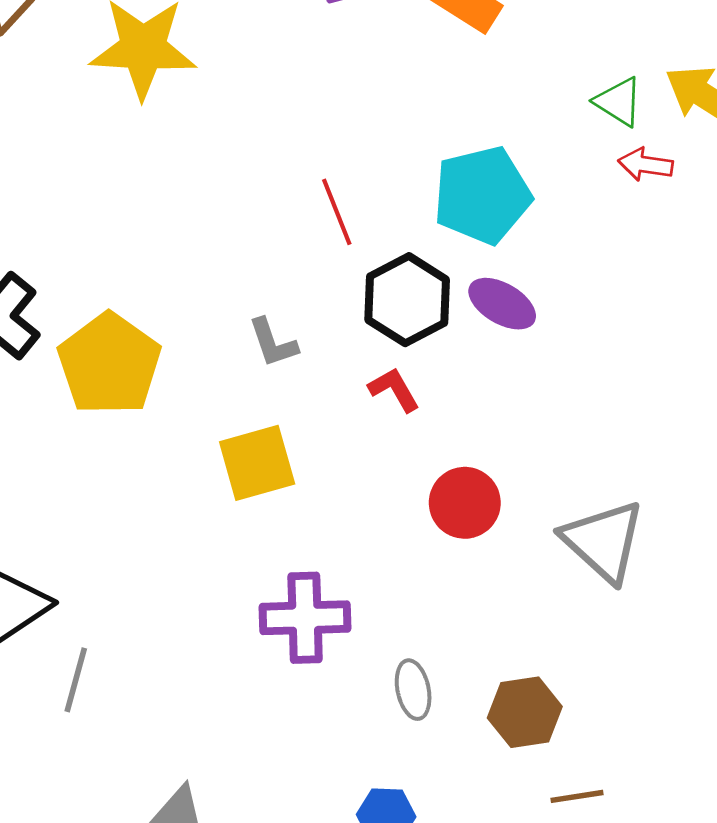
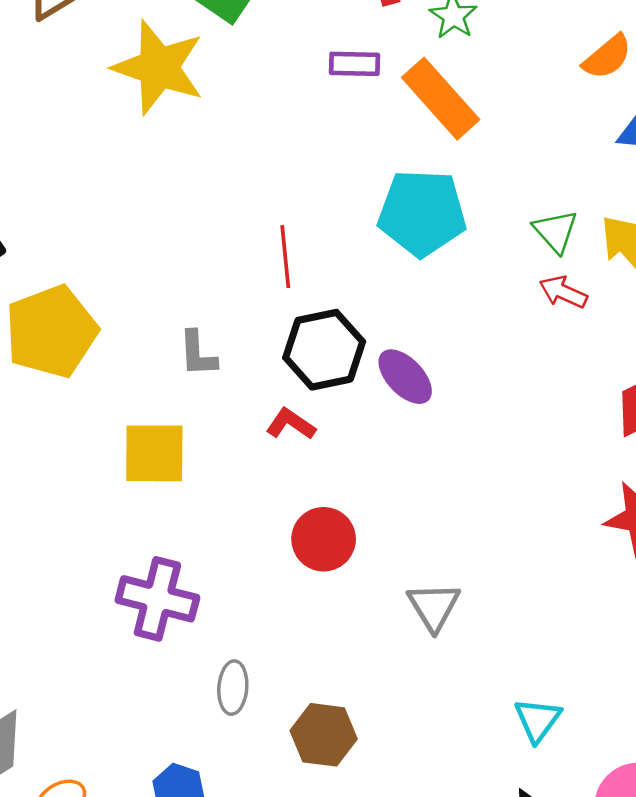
cyan pentagon: (482, 195) -> (422, 213), moved
red L-shape: (394, 389) -> (291, 424), turned -42
gray triangle: (603, 541) -> (434, 607), size x0.7

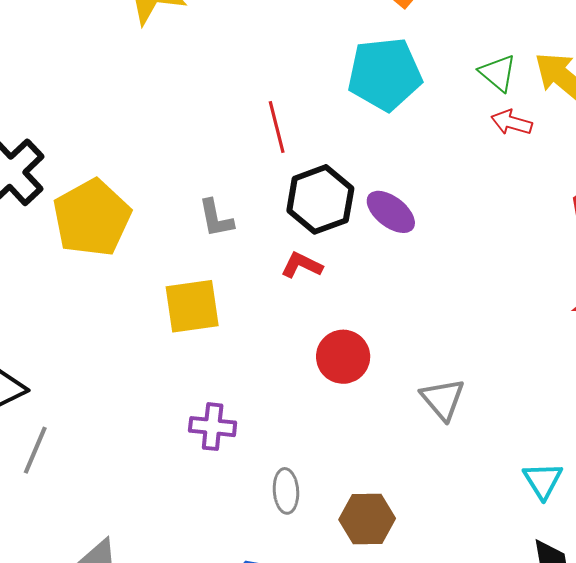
purple cross: (157, 599) -> (213, 427), size x0.7

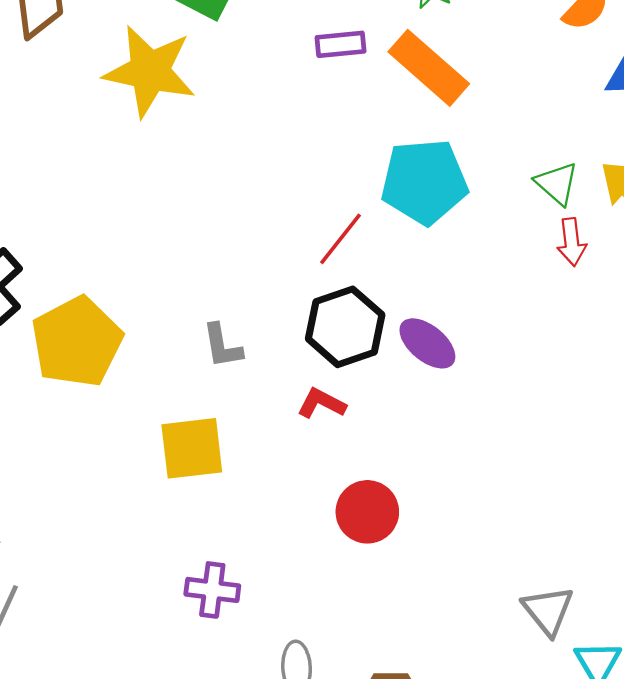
red arrow: (512, 122) -> (572, 242), turned -114
red line: (277, 127) -> (341, 239), moved, turned 51
gray triangle: (443, 399) -> (548, 610), moved

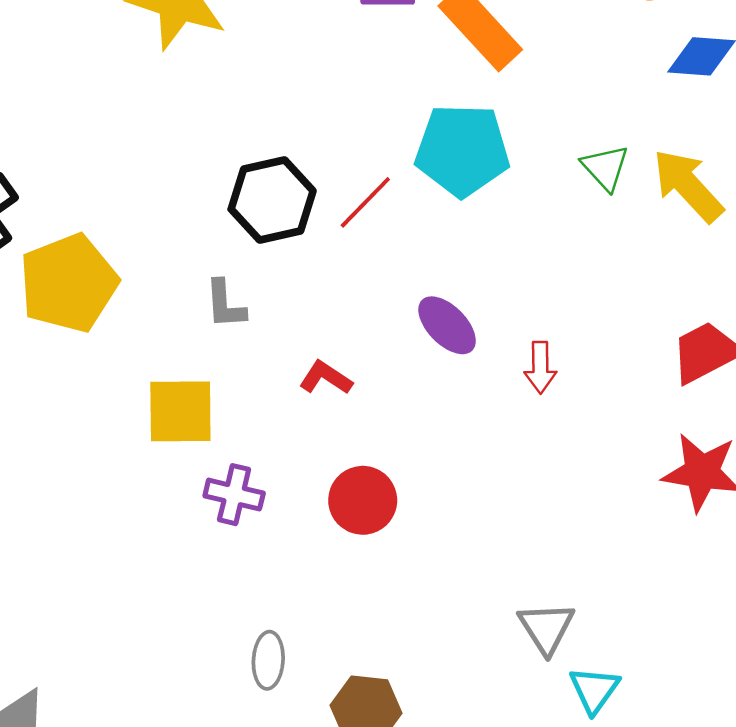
red arrow: (572, 242) -> (540, 367), moved
black hexagon: (345, 327) -> (272, 200), moved
purple cross: (212, 590) -> (234, 495), moved

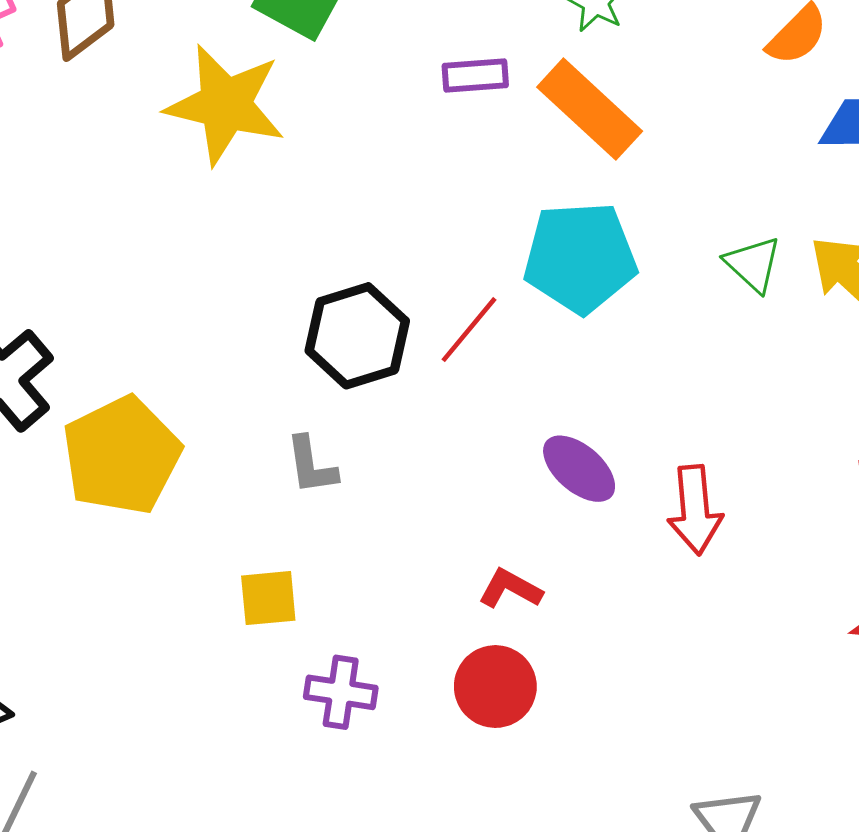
red arrow: (540, 367) -> (695, 510), size x1.4
red L-shape: (326, 378) -> (510, 589), moved
yellow square: (180, 411) -> (268, 598), size x0.7

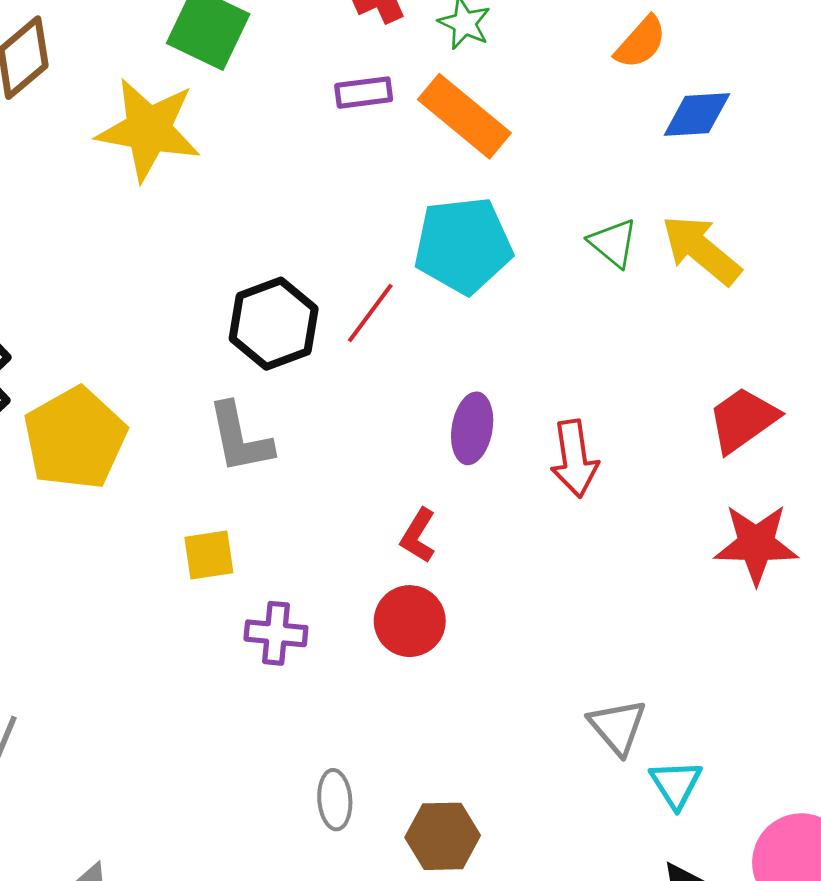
gray L-shape: (311, 465) -> (240, 438), size x1.4
purple ellipse: (579, 469) -> (472, 428), turned 62
red L-shape: (510, 589) -> (418, 536), turned -84

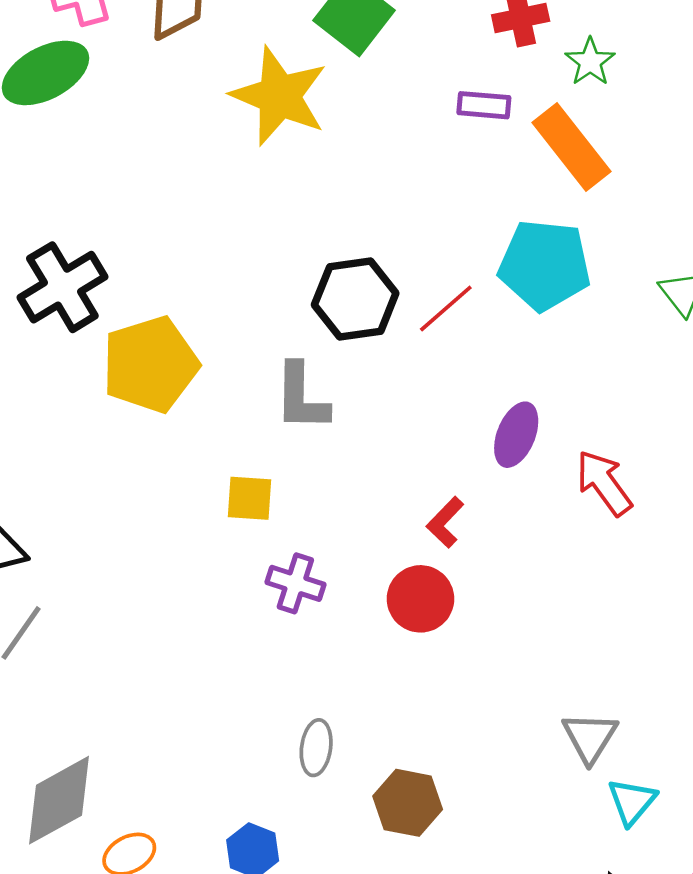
red arrow: (574, 459) -> (604, 483), turned 140

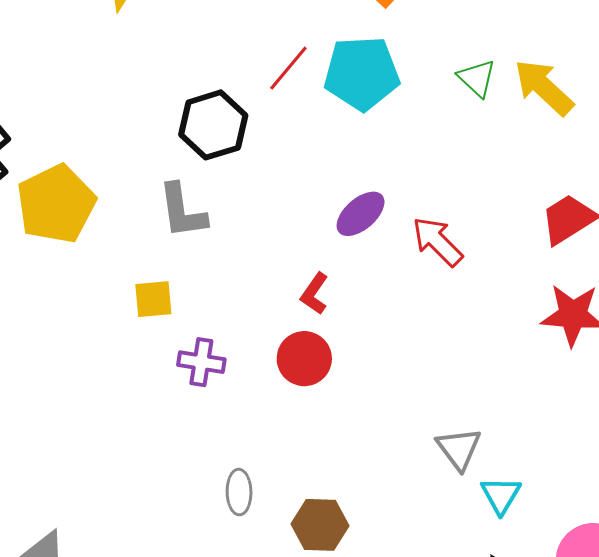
red line: (446, 309) -> (288, 68), moved
purple ellipse: (516, 435) -> (361, 214), turned 36

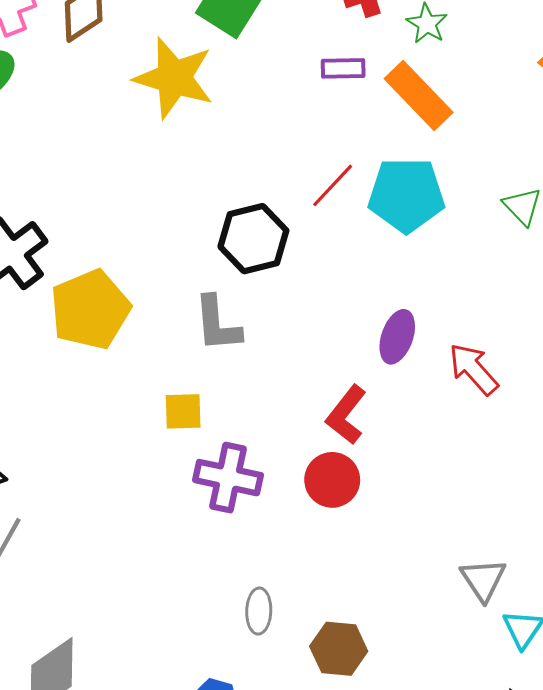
purple ellipse: (361, 214) -> (397, 337), turned -33
red L-shape: (314, 294) -> (346, 415), size x1.4
purple cross: (201, 362) -> (228, 478), size x1.4

